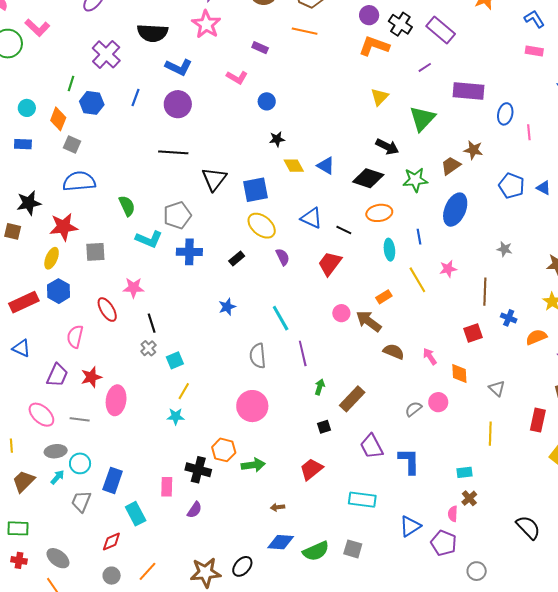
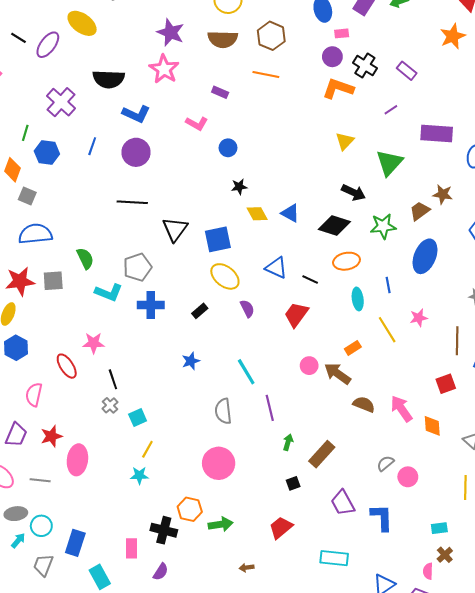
purple rectangle: (441, 30) -> (407, 71), size x0.7
gray square: (95, 252) -> (53, 281), moved
pink arrow: (430, 356) -> (401, 409), size x1.5
pink circle: (438, 402) -> (408, 477), moved

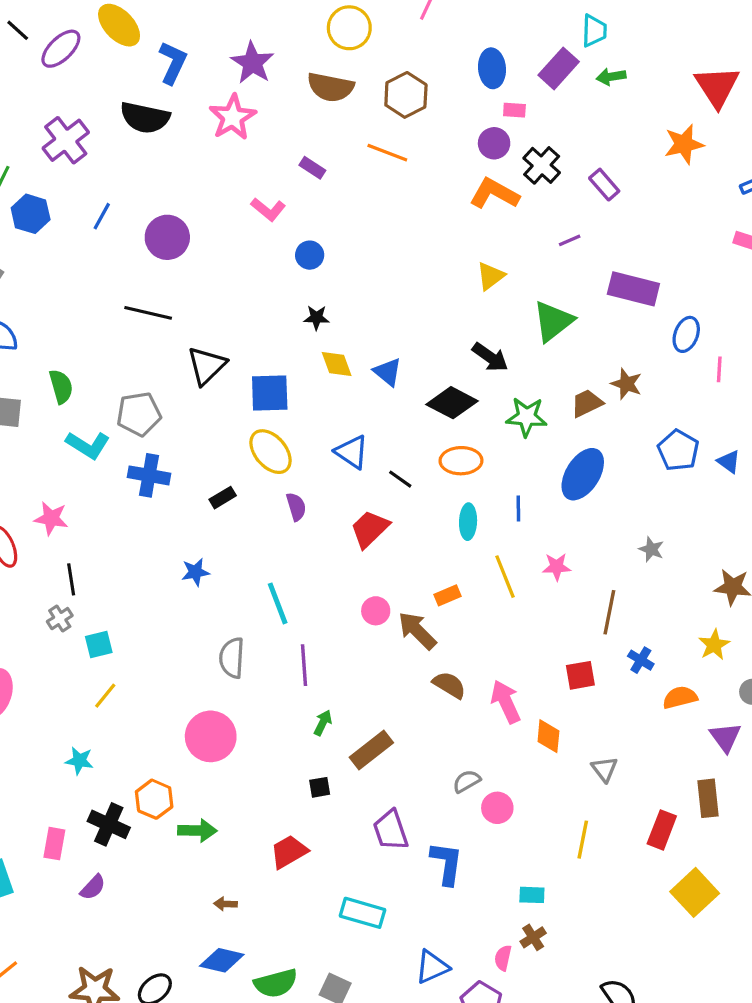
blue L-shape: (136, 114) -> (173, 63), moved, turned -100
cyan star: (139, 475) -> (79, 761), moved

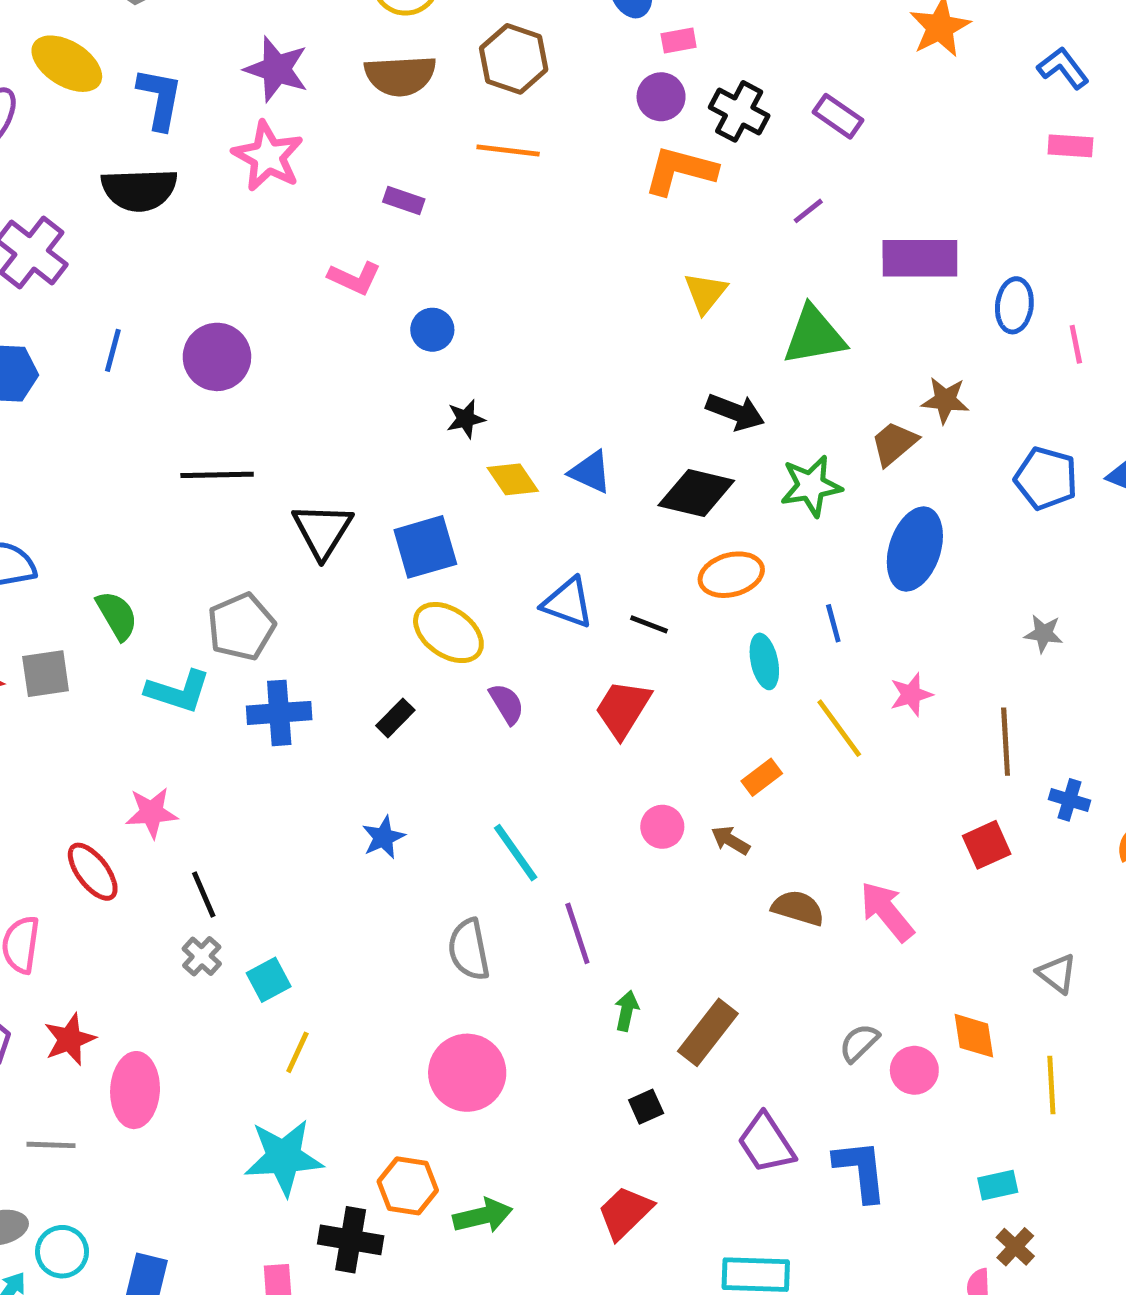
green triangle: (553, 321) -> (814, 336), turned 42
brown arrow: (417, 631) -> (730, 840), size x0.6
orange diamond: (548, 736) -> (974, 1036), moved
cyan star: (79, 761) -> (284, 1157), size x1.8

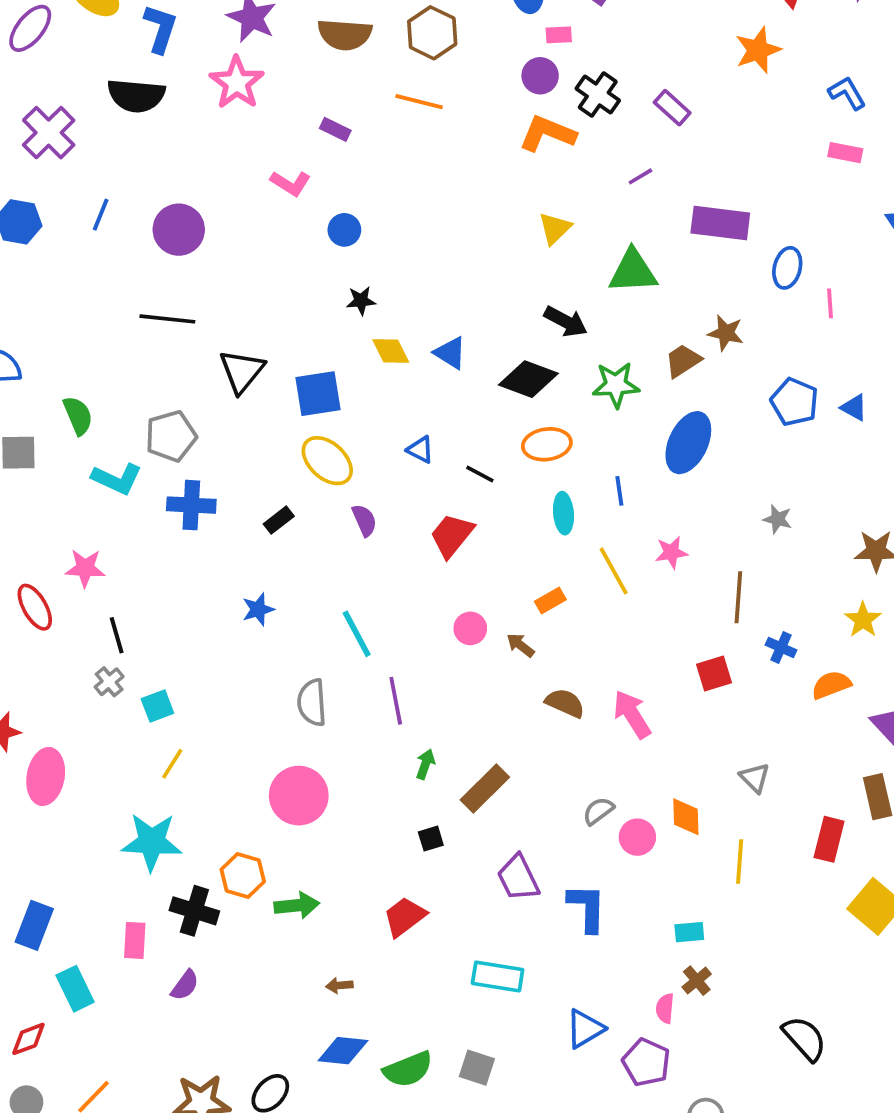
blue triangle: (568, 603) -> (420, 450), size x0.7

